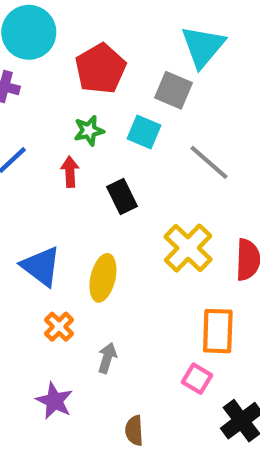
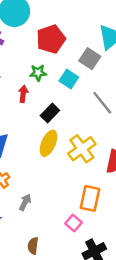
black rectangle: (122, 197) -> (50, 113), turned 60
yellow ellipse: (103, 278) -> (48, 143), moved

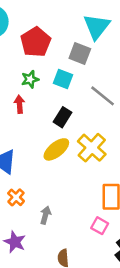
black rectangle: (50, 113) -> (62, 117), moved
yellow ellipse: (48, 143) -> (56, 149), turned 40

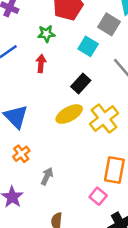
green star: (30, 79) -> (46, 34), moved

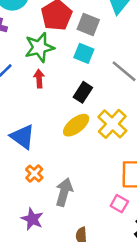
gray square: (109, 24) -> (88, 25), moved
green star: (46, 34) -> (39, 47), size x1.6
gray arrow: (47, 176) -> (64, 192), size x1.5

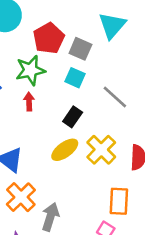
orange cross: (34, 174) -> (21, 197), size x1.6

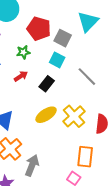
red pentagon: (49, 38) -> (39, 29), turned -30
green star: (30, 70) -> (23, 52), size x0.6
red arrow: (29, 102) -> (21, 76), turned 56
black rectangle: (73, 117) -> (47, 84), moved

